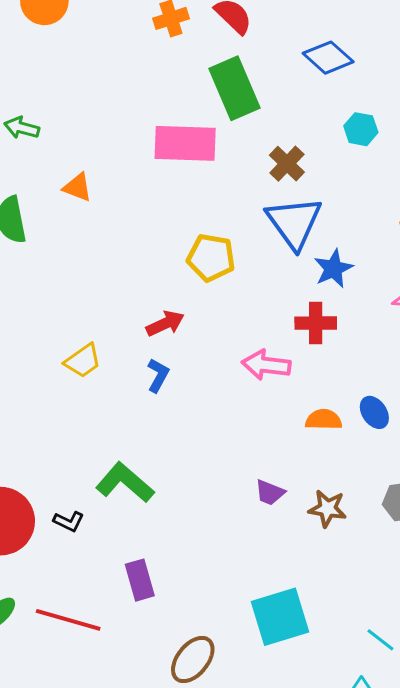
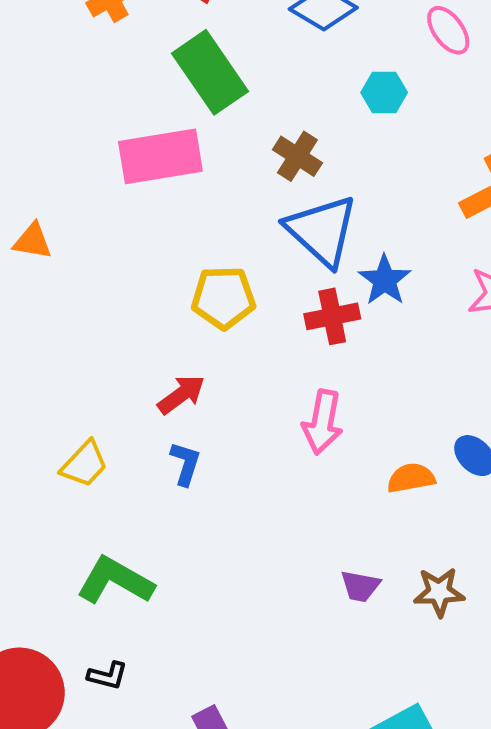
red cross: (316, 323) -> (332, 316), moved
pink arrow: (266, 365) -> (323, 422), turned -75
green L-shape: (125, 482) -> (115, 581), moved

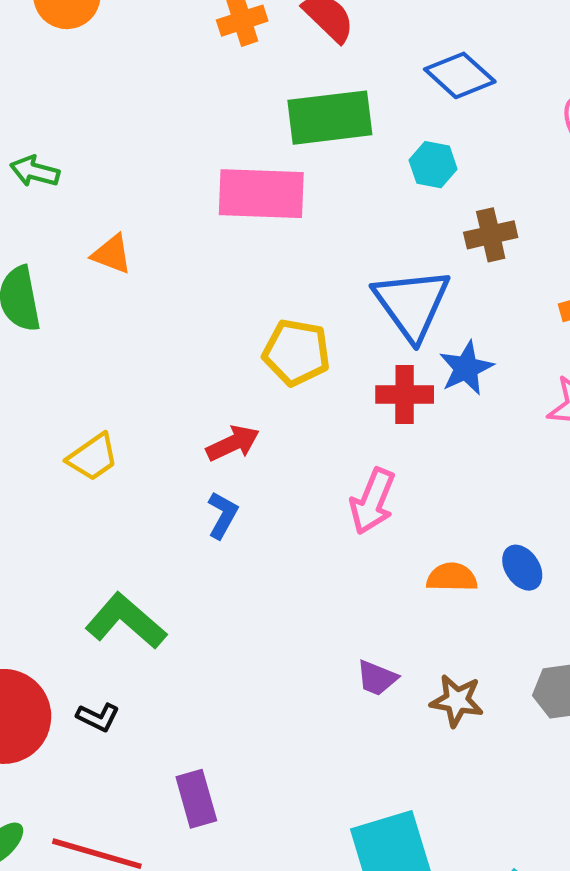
green rectangle: (210, 72) -> (330, 118), turned -74
cyan hexagon: (384, 93) -> (433, 165), moved
brown cross: (297, 156) -> (491, 235), moved, turned 33
yellow trapezoid: (84, 464) -> (93, 457), moved

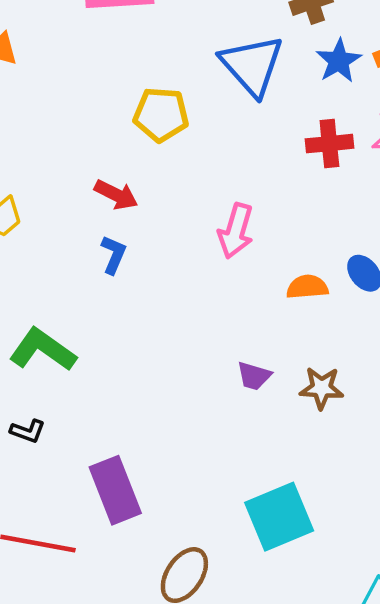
blue star: (466, 368) -> (339, 61), moved
red cross: (405, 394) -> (329, 144), moved
red arrow: (233, 443) -> (116, 195), turned 57
purple rectangle: (196, 799) -> (115, 490), size x1.4

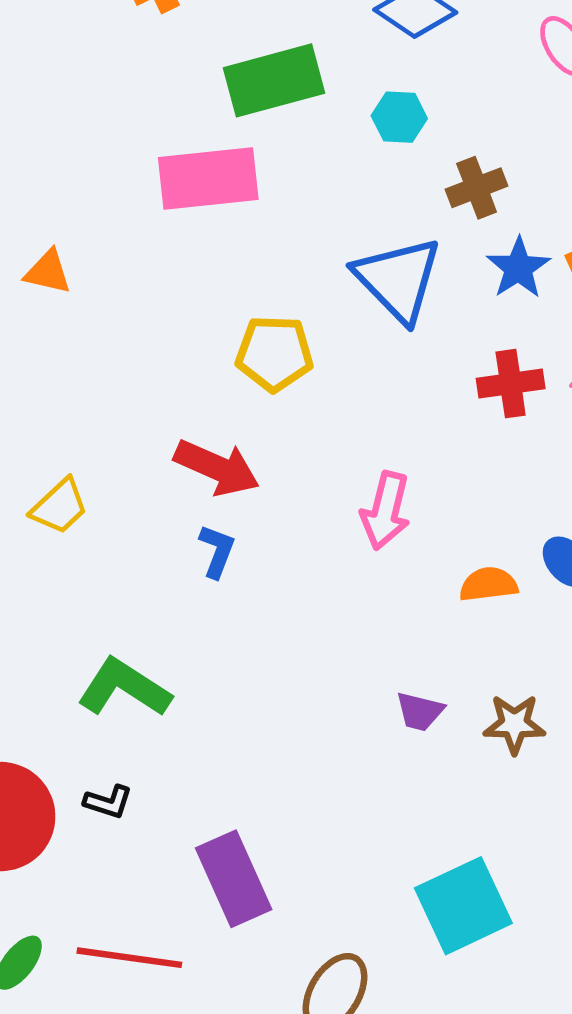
red arrow: (116, 195) -> (217, 468), size x1.4

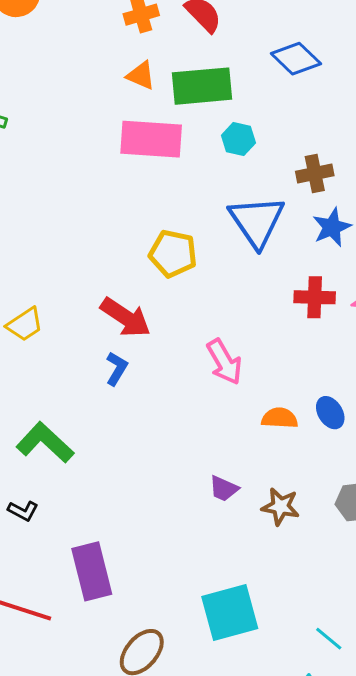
cyan hexagon: (399, 117) -> (238, 139), moved
orange triangle: (48, 272) -> (141, 75), moved
pink arrow: (386, 511) -> (224, 362), turned -54

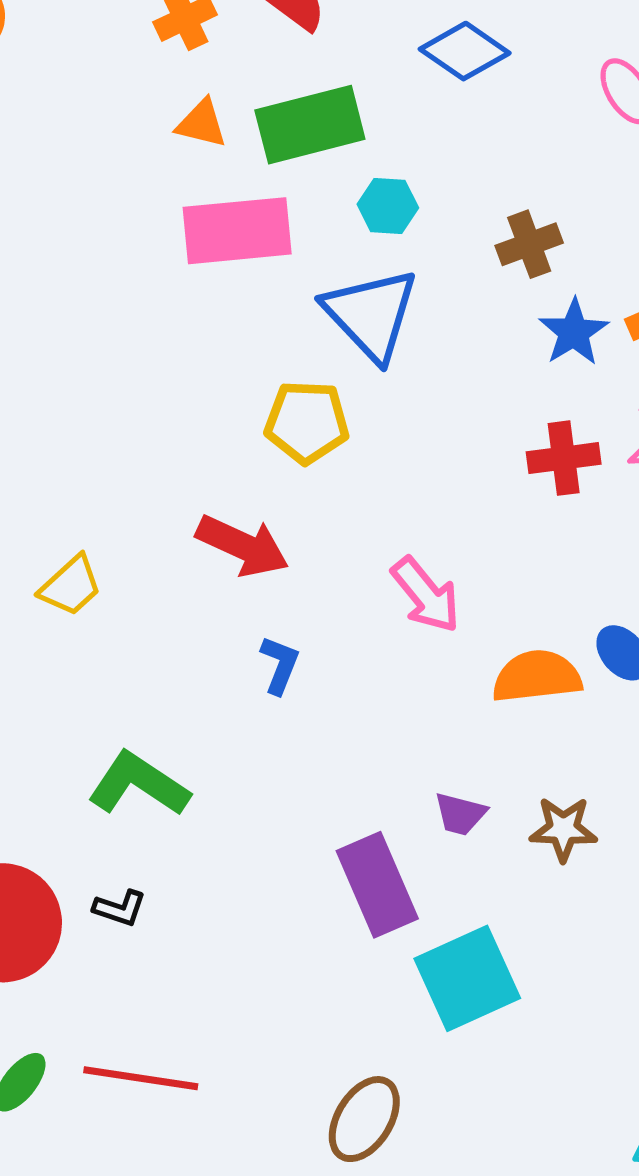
blue triangle: (257, 221) -> (371, 314), moved
blue L-shape: (117, 369) -> (280, 665), moved
orange semicircle: (280, 418) -> (537, 676), size x1.4
purple rectangle: (92, 571) -> (377, 885), moved
cyan square: (230, 612) -> (467, 978), moved

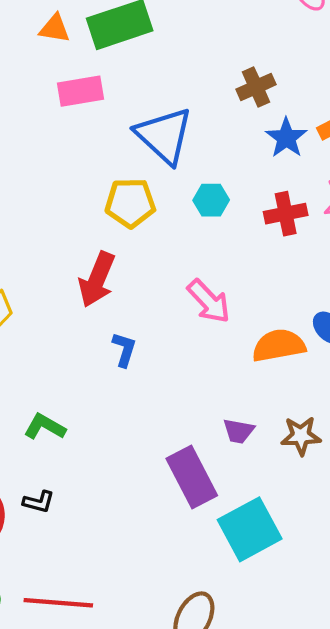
cyan hexagon: (388, 206) -> (211, 200), moved
pink rectangle: (237, 231) -> (80, 91), size x0.7
red arrow: (243, 546) -> (97, 280), turned 92
green L-shape: (139, 784) -> (45, 427), size x0.7

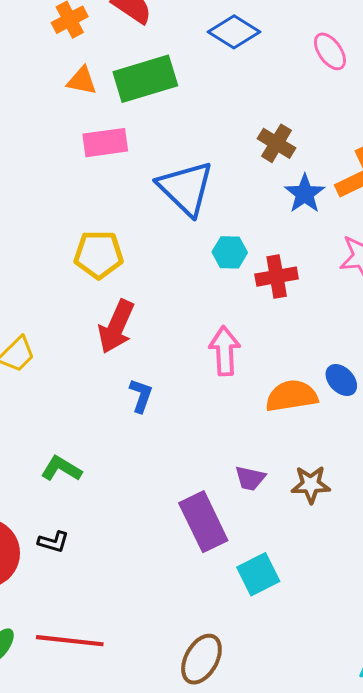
brown cross: (256, 87) -> (276, 143), turned -36
yellow pentagon: (130, 203) -> (99, 254), moved
red cross: (286, 214) -> (277, 277), moved
pink arrow: (209, 301) -> (225, 351), turned -141
cyan square: (250, 529) -> (258, 574), size x0.7

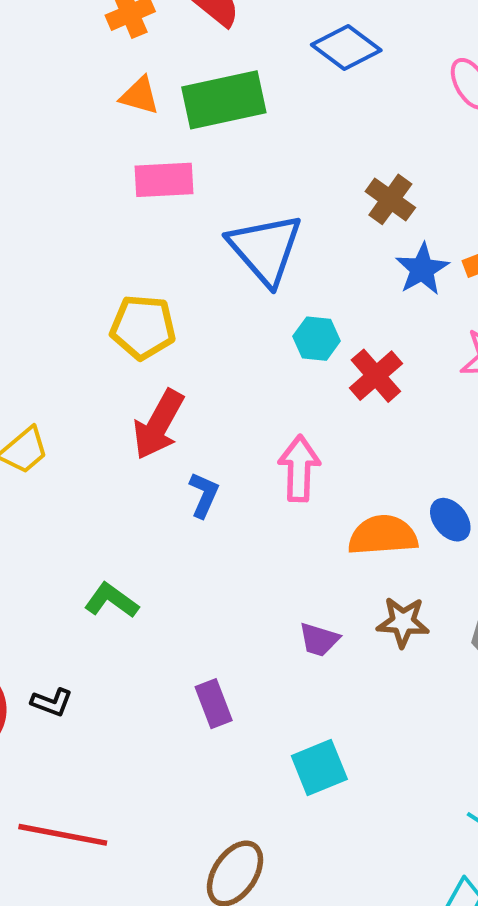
red cross: (277, 277) -> (376, 376), turned -36
blue L-shape: (141, 396) -> (204, 495), moved
green L-shape: (61, 469) -> (111, 600), moved
brown star: (311, 484) -> (403, 622), moved
purple rectangle: (203, 522) -> (214, 704), moved, size x0.6

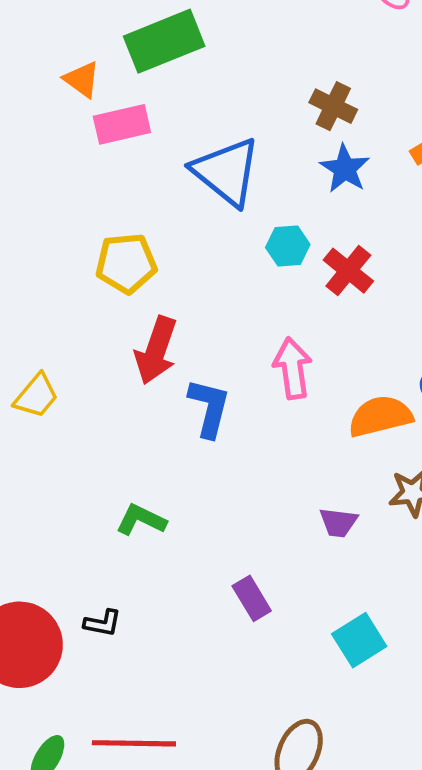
orange triangle: (140, 96) -> (82, 79), moved, turned 30
blue star: (422, 269) -> (345, 169), moved
blue L-shape: (204, 495) -> (209, 408), size x1.4

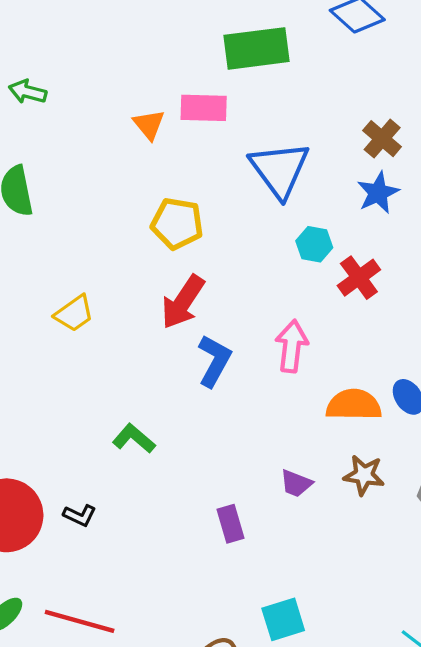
orange triangle: (82, 79) -> (149, 125), moved
purple rectangle: (252, 598) -> (231, 524), moved
cyan square: (359, 640) -> (283, 619), moved

